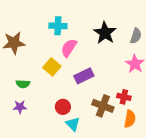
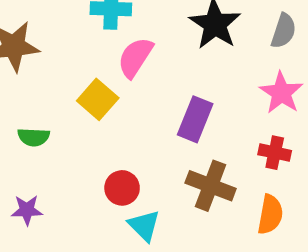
purple rectangle: (84, 76) -> (195, 119), moved, turned -42
red cross: (124, 97) -> (275, 153), moved
purple star: (20, 107) -> (27, 210), moved

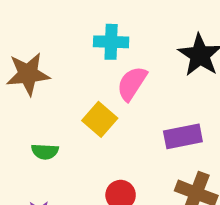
purple rectangle: (195, 119) -> (183, 136), turned 57

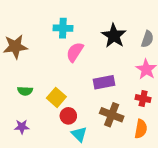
yellow square: (100, 119) -> (56, 97), moved

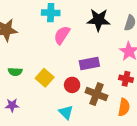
black star: (114, 36) -> (99, 20), turned -30
red circle: (68, 116) -> (72, 85), moved

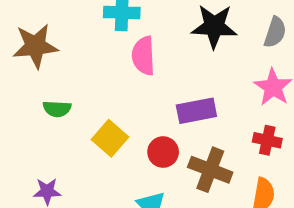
pink semicircle: (62, 35) -> (143, 56), turned -36
green semicircle: (15, 72) -> (57, 109), moved

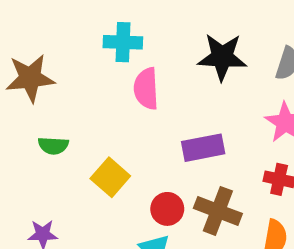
red circle: (163, 152) -> (167, 209), moved

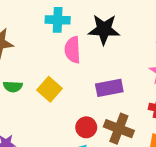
black star: (222, 57) -> (104, 29), moved
yellow square: (110, 177) -> (50, 89), moved

